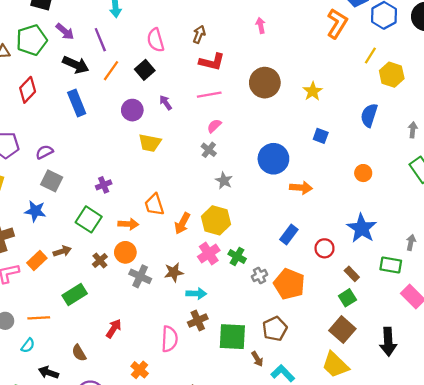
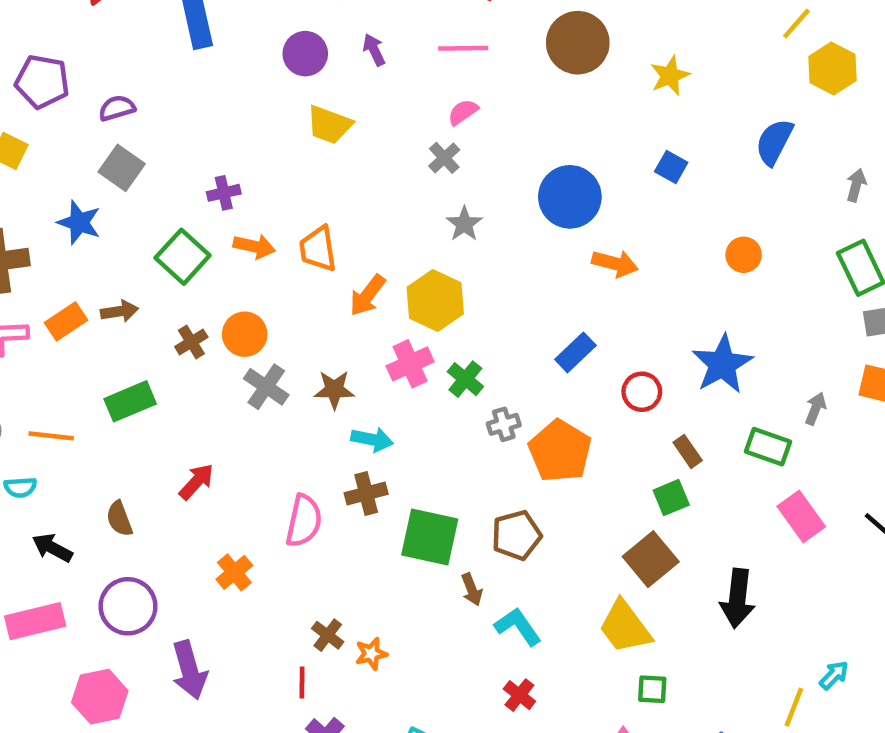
orange arrow: (128, 224) -> (254, 246), moved
cyan semicircle: (28, 345) -> (20, 487), turned 40

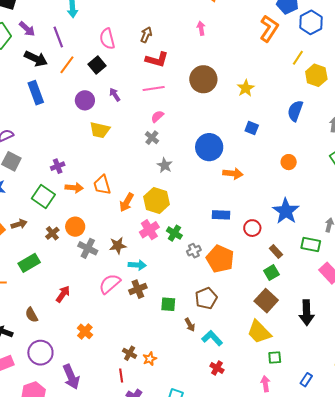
blue rectangle: (575, 352) -> (221, 215), turned 54
pink semicircle: (304, 521) -> (110, 284), moved, turned -135
green square: (430, 537) -> (168, 304), size x0.6

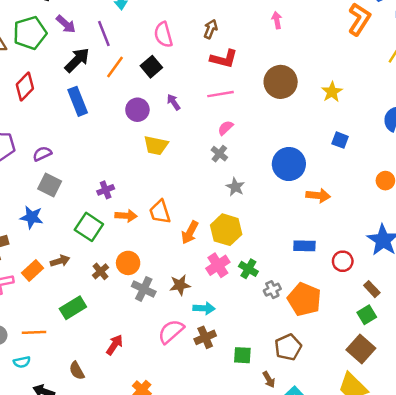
black arrow: (36, 59) -> (77, 60), turned -70

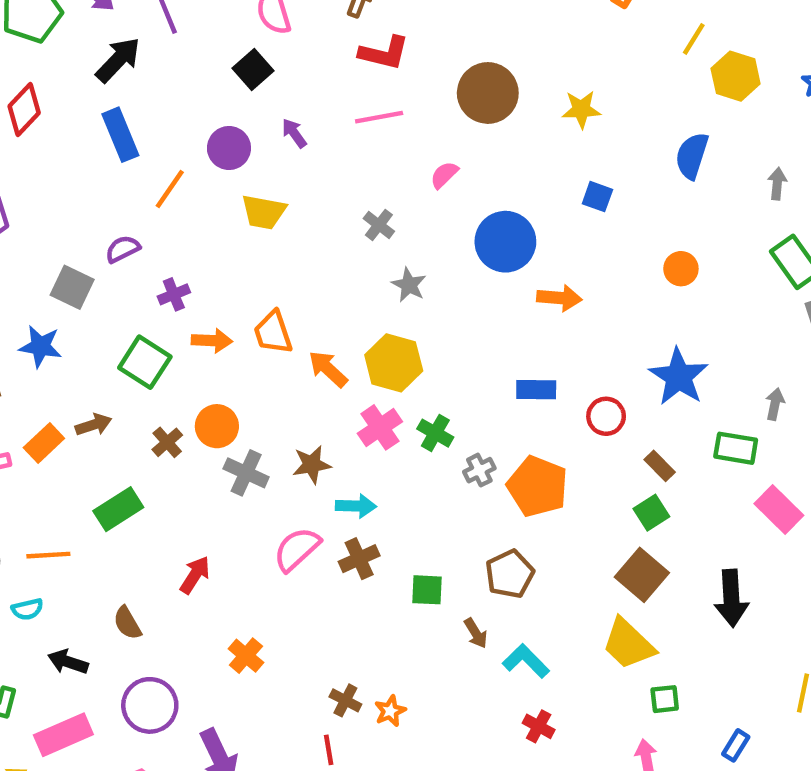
orange line: (115, 67) -> (170, 189), moved
yellow star: (332, 92) -> (581, 109), turned 30
pink semicircle: (226, 128) -> (444, 175), moved
purple semicircle: (42, 154) -> (123, 249), moved
orange arrow: (190, 232) -> (328, 369), turned 105

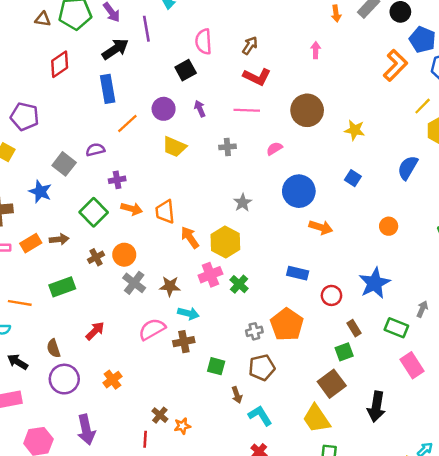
gray cross: (379, 225) -> (227, 147), moved, turned 35
gray cross: (479, 470) -> (254, 331), moved
purple circle: (150, 705) -> (64, 379), moved

